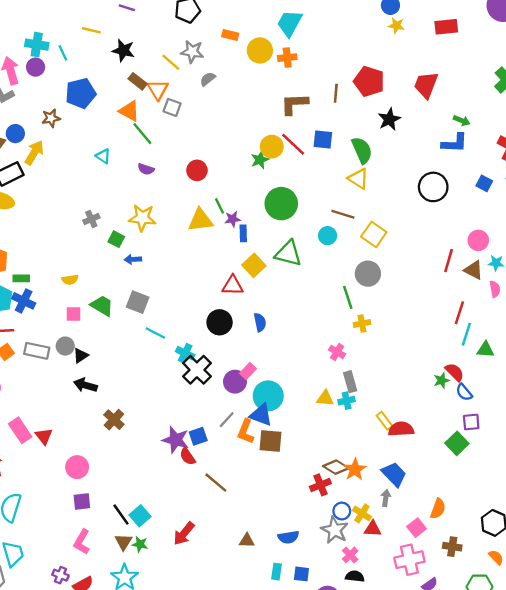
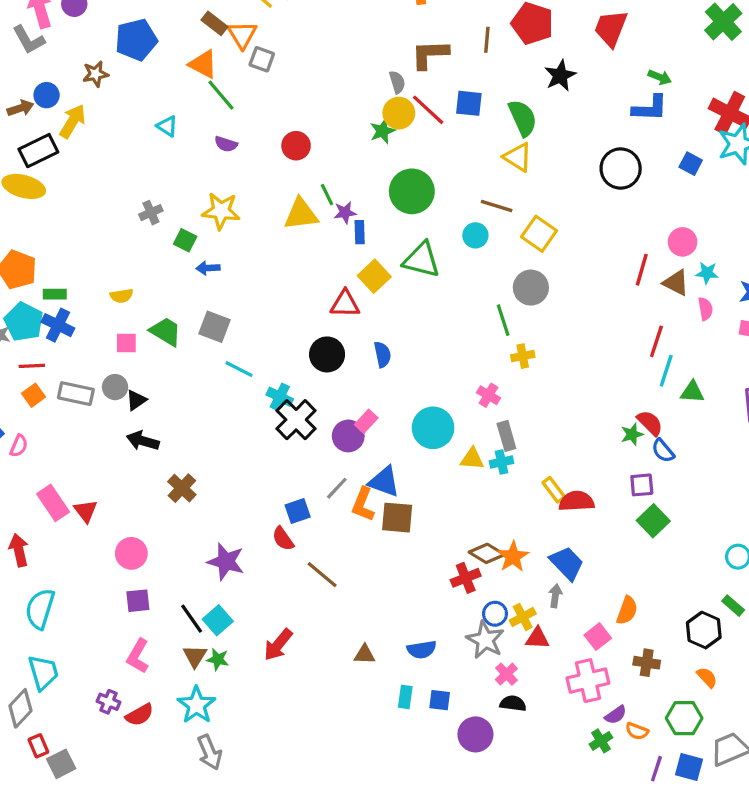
gray semicircle: (208, 79) -> (397, 82), moved, turned 112
cyan circle: (268, 396) -> (433, 428), moved
purple square: (471, 422) -> (642, 485), moved
purple star: (176, 440) -> (226, 562), moved
yellow cross: (362, 513) -> (523, 617), turned 30

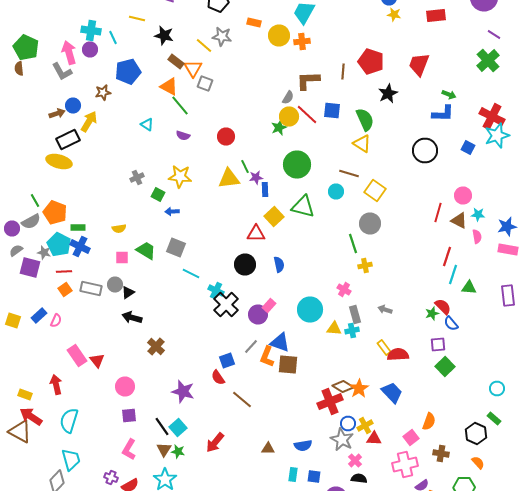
gray semicircle: (397, 82) -> (288, 98), turned 48
red cross: (466, 578) -> (330, 402), size x1.4
gray arrow: (555, 596) -> (385, 310), moved, turned -80

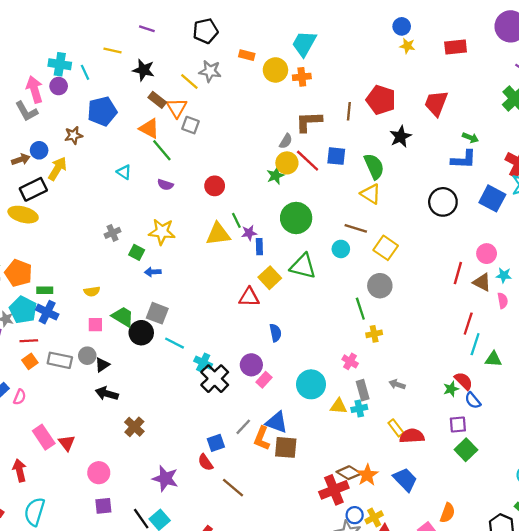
blue square: (468, 148) -> (492, 198), size x1.6
black circle: (245, 264) -> (141, 333), moved
purple circle: (258, 314) -> (251, 365), moved

